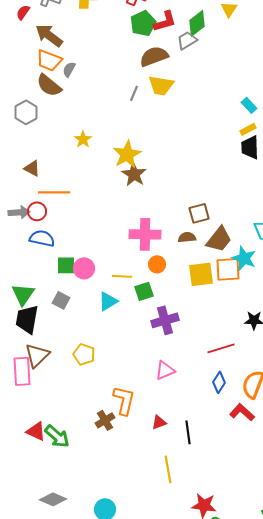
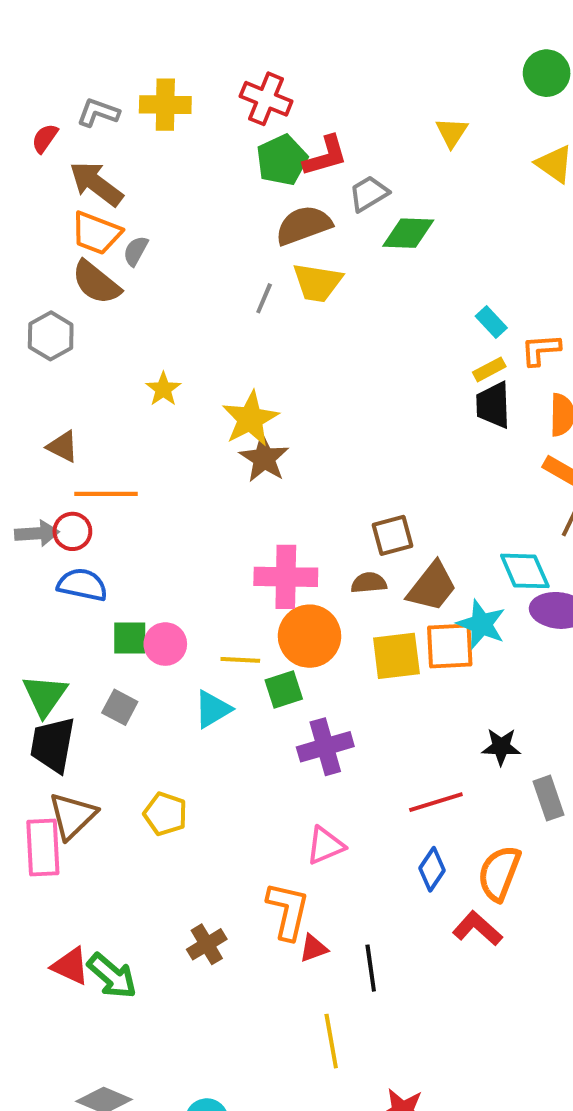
green diamond: (197, 23) -> (408, 233), moved, turned 40
orange circle: (157, 264) -> (309, 636), size x1.8
orange L-shape: (124, 400) -> (288, 911), moved

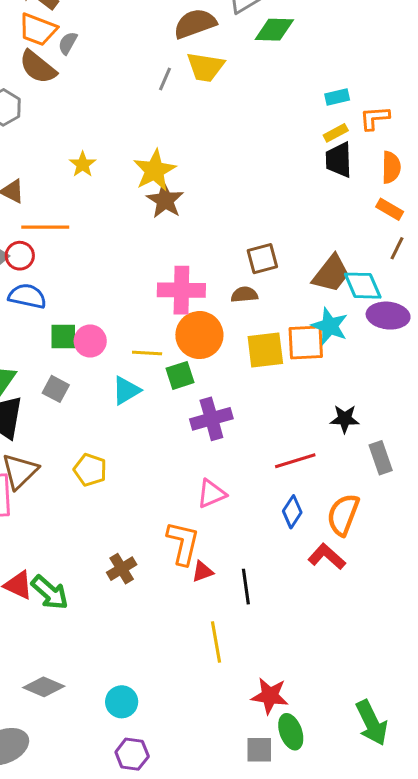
cyan rectangle: (491, 322) -> (337, 97), turned -60
yellow star: (163, 389) -> (83, 164), moved
brown trapezoid: (432, 587) -> (331, 274), moved

